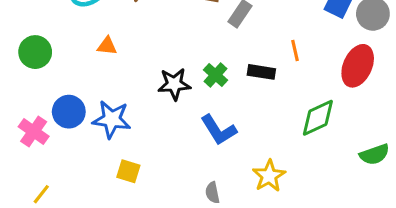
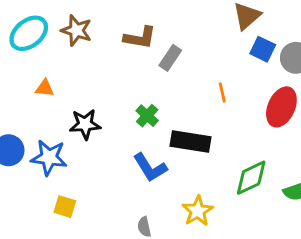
black rectangle: (261, 72) -> (190, 142), moved, size x1.5
black star: (174, 84) -> (85, 124), moved
green diamond: (318, 118) -> (251, 178), moved

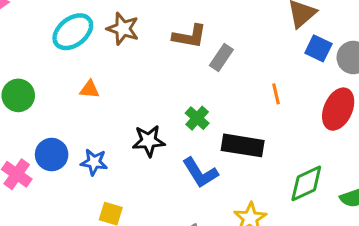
black star: (85, 124) -> (149, 141), moved
blue star: (49, 157) -> (94, 162), size x0.7

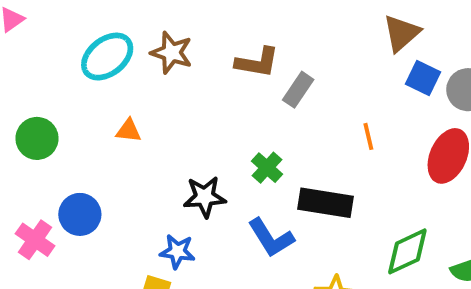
blue star: (94, 162) -> (177, 251), moved

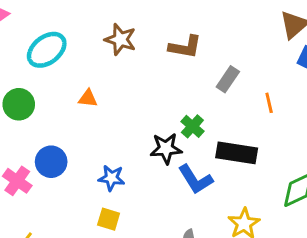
cyan ellipse: (107, 57) -> (47, 50), moved
gray rectangle: (298, 90) -> (228, 79), moved
black star: (205, 197) -> (166, 148), moved
blue star: (177, 251) -> (111, 178), moved

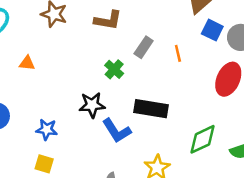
orange line: (269, 103) -> (178, 53), moved
green cross: (192, 126) -> (114, 69), moved

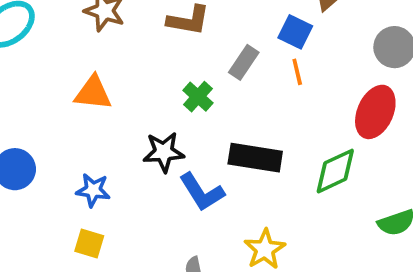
blue square: (212, 30) -> (295, 32), moved
orange triangle: (27, 63) -> (93, 93), moved, size x1.5
green diamond: (202, 139) -> (335, 171), moved

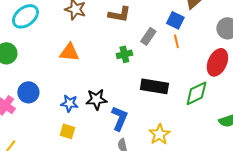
green cross: (198, 97) -> (124, 54), turned 35
black star: (164, 152) -> (96, 99), moved
blue L-shape: (202, 192) -> (119, 118), moved, turned -125

